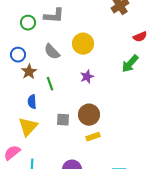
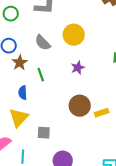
green circle: (28, 23) -> (11, 14), moved
gray square: (63, 120) -> (44, 133), moved
yellow rectangle: (93, 137) -> (102, 113), moved

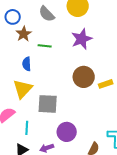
purple star: (78, 68) -> (82, 39), size x1.5
green line: (41, 75) -> (45, 46), turned -64
gray square: (44, 133) -> (48, 104), size x1.5

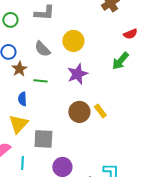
yellow rectangle: (106, 84) -> (100, 111), moved, turned 72

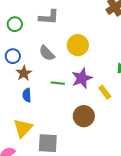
green line: (40, 81) -> (58, 83), moved
blue semicircle: (22, 99) -> (27, 95), moved
yellow rectangle: (100, 111) -> (105, 92), moved

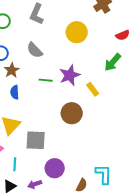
gray L-shape: (49, 17) -> (37, 14), turned 110
yellow circle: (78, 45) -> (77, 32), moved

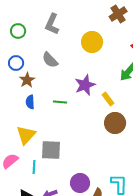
green line: (46, 80) -> (60, 102), moved
brown circle: (72, 113) -> (115, 123), moved
cyan line: (15, 164) -> (34, 167), moved
purple circle: (55, 168) -> (80, 183), moved

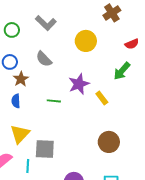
gray L-shape: (52, 24) -> (46, 23), turned -70
blue semicircle: (30, 102) -> (16, 101), moved
brown circle: (115, 123) -> (109, 142), moved

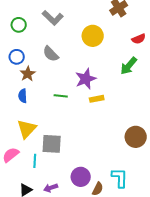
yellow rectangle: (102, 98) -> (97, 99), moved, turned -64
brown circle: (109, 142) -> (136, 137), moved

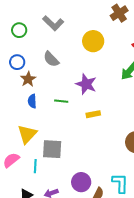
purple star: (86, 79) -> (86, 84), turned -30
blue semicircle: (23, 96) -> (32, 101), moved
yellow rectangle: (97, 99) -> (93, 114), moved

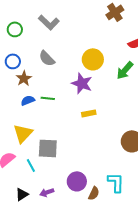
yellow circle: (93, 41) -> (93, 59), moved
blue semicircle: (32, 101) -> (28, 100), turned 72
green line: (61, 101) -> (48, 98), moved
cyan line: (35, 166) -> (31, 165), turned -32

